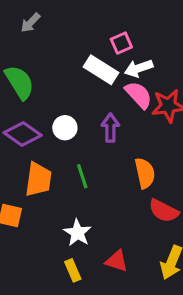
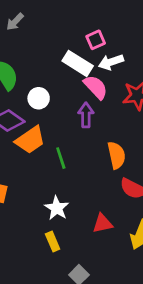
pink semicircle: (139, 95) -> (96, 87), moved
white circle: (65, 128) -> (39, 98), moved
orange trapezoid: (38, 179) -> (30, 140), moved, turned 48
red triangle: (117, 261) -> (103, 223), moved, turned -30

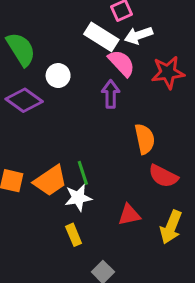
orange trapezoid: (30, 140) -> (50, 181), moved
green line: (61, 158) -> (83, 173), moved
white star: (57, 208) -> (78, 198), turned 30

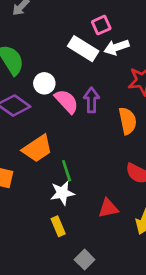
pink semicircle: (121, 63) -> (67, 101), moved
orange semicircle: (145, 139) -> (128, 121), moved
orange trapezoid: (50, 181) -> (37, 149), moved

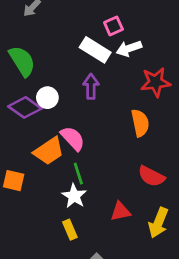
white circle: (44, 83) -> (47, 98), moved
purple arrow: (91, 100) -> (91, 86), moved
pink semicircle: (67, 101) -> (73, 138), moved
white star: (62, 193) -> (74, 196), turned -30

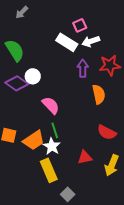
purple arrow: (91, 86) -> (83, 68), moved
orange trapezoid: (49, 151) -> (34, 140), moved
yellow rectangle: (70, 230) -> (49, 170), size x1.6

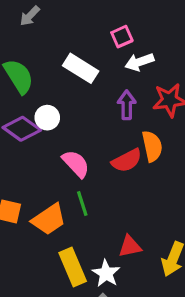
white rectangle: (67, 42) -> (81, 68), moved
red semicircle: (107, 132) -> (127, 161), moved, turned -54
white star: (52, 146) -> (106, 273), moved

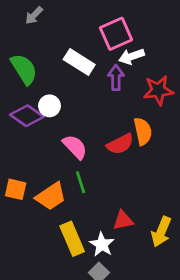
pink square: (122, 37) -> (116, 34), size x1.6
purple arrow: (127, 105) -> (116, 78), moved

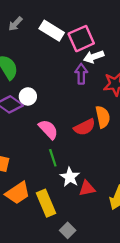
white rectangle: (79, 62) -> (52, 31), moved
orange trapezoid: (51, 196) -> (18, 193), moved
white star: (102, 244) -> (70, 177), moved

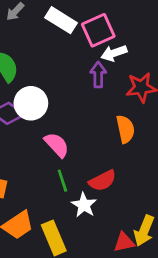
white circle: (28, 96) -> (31, 103), size x1.5
red semicircle: (85, 127) -> (103, 181), moved
red triangle: (87, 188) -> (124, 242), moved

